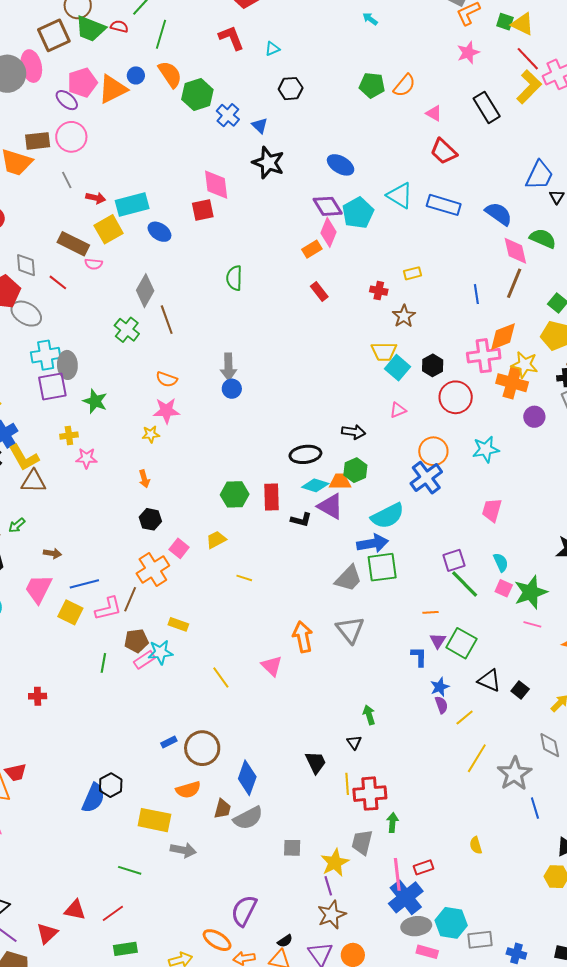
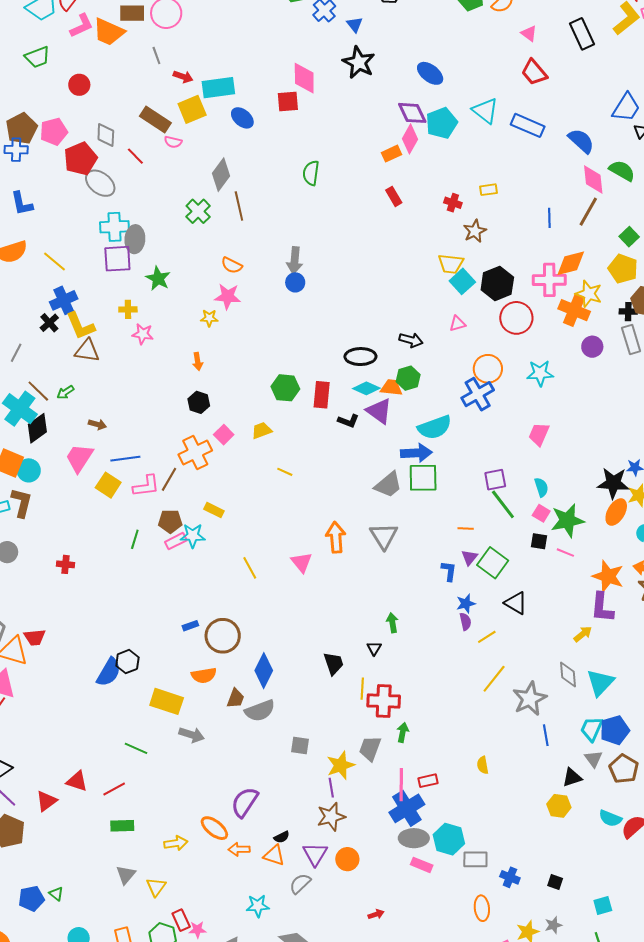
black hexagon: (433, 365) -> (497, 283), size x1.5
black square: (520, 690) -> (539, 541), moved, turned -36

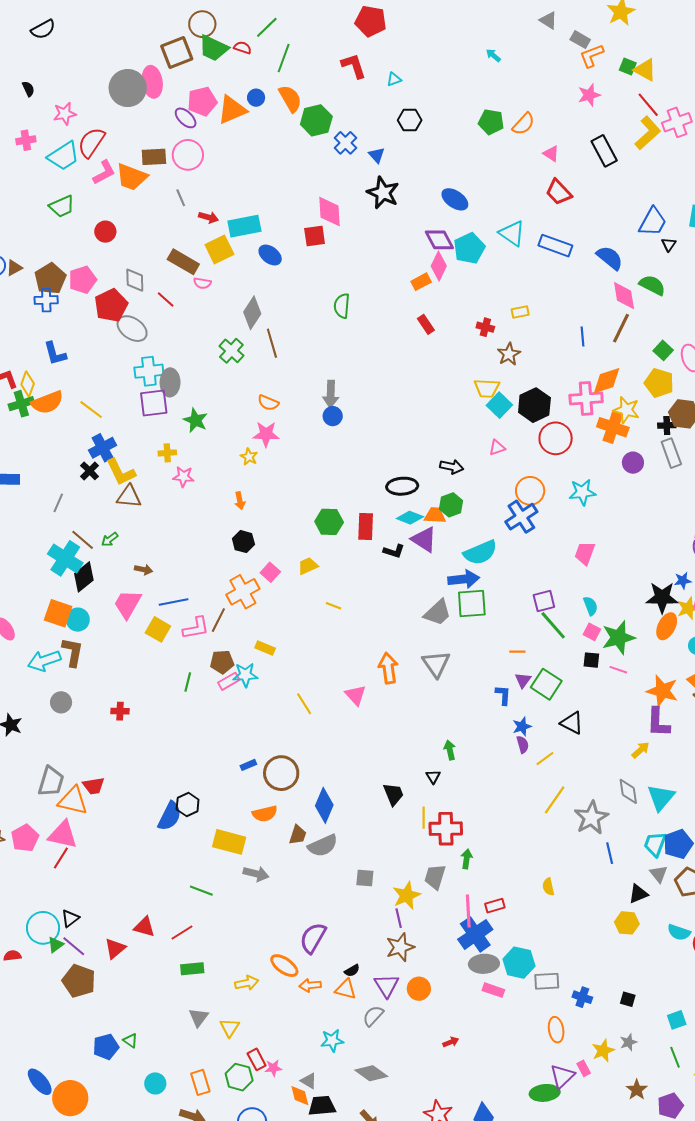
yellow star: (209, 318) -> (249, 457), turned 30

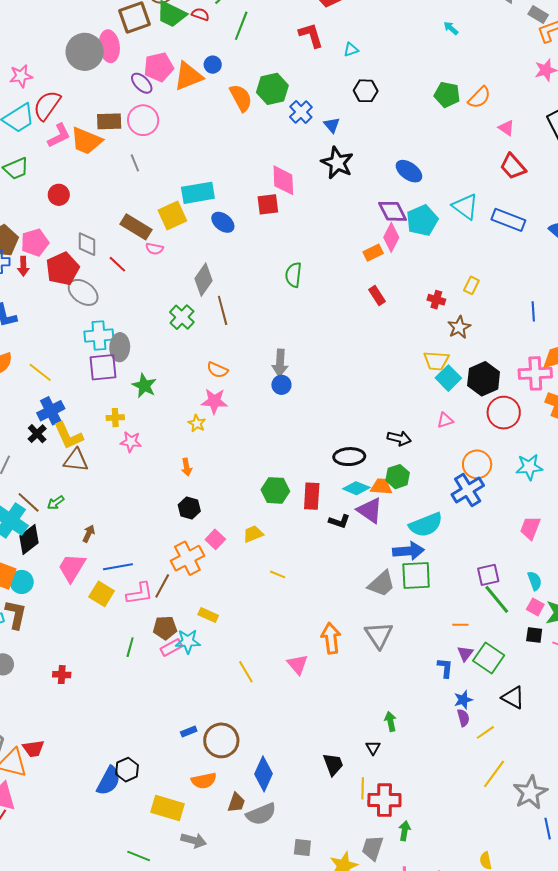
orange semicircle: (290, 99) -> (241, 98), moved
red arrow: (208, 217) -> (23, 266), moved, turned 72
yellow rectangle: (520, 312) -> (471, 285), turned -54
brown arrow: (144, 569) -> (89, 534), turned -78

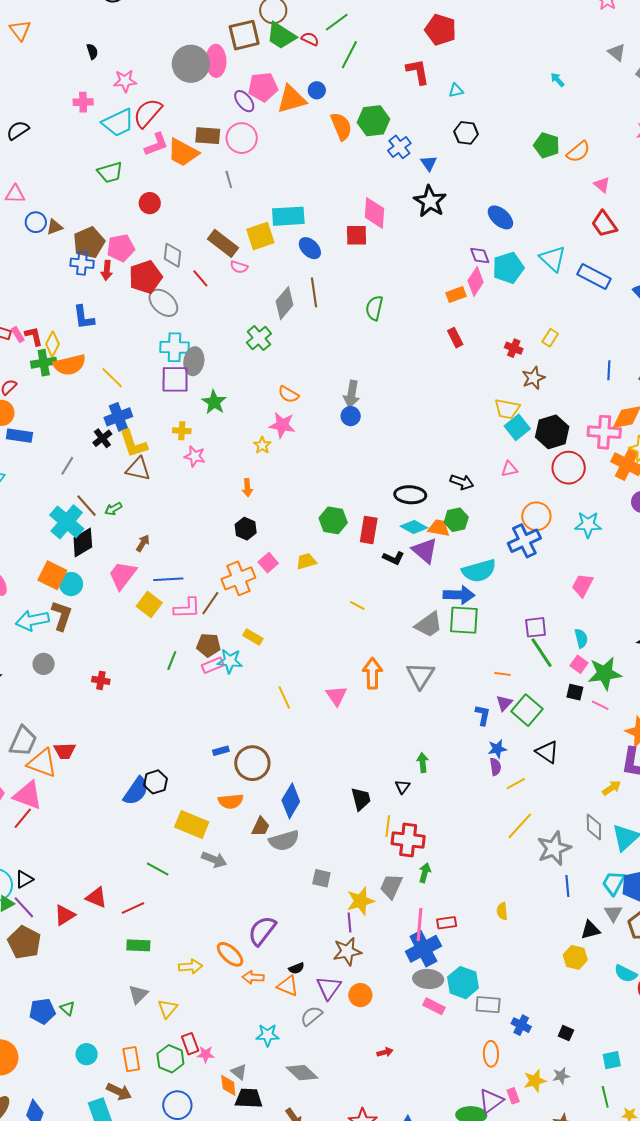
purple diamond: (393, 211) -> (480, 256), size x0.7
brown line: (223, 310) -> (314, 292), moved
yellow line: (278, 574) -> (357, 606), moved

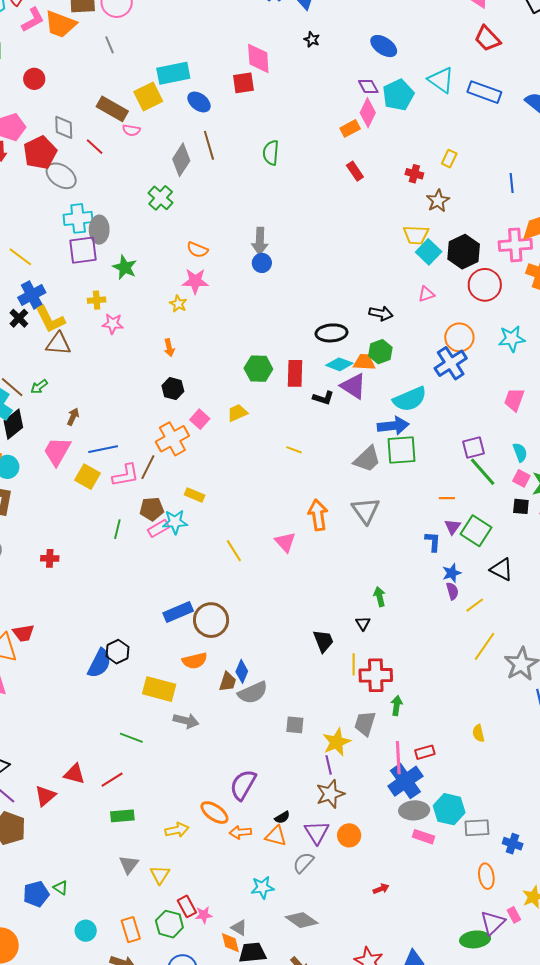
black star: (430, 201) -> (312, 40), size x0.5
blue rectangle: (221, 751) -> (178, 612), size x1.8
blue diamond: (291, 801) -> (242, 671), moved, size x0.7

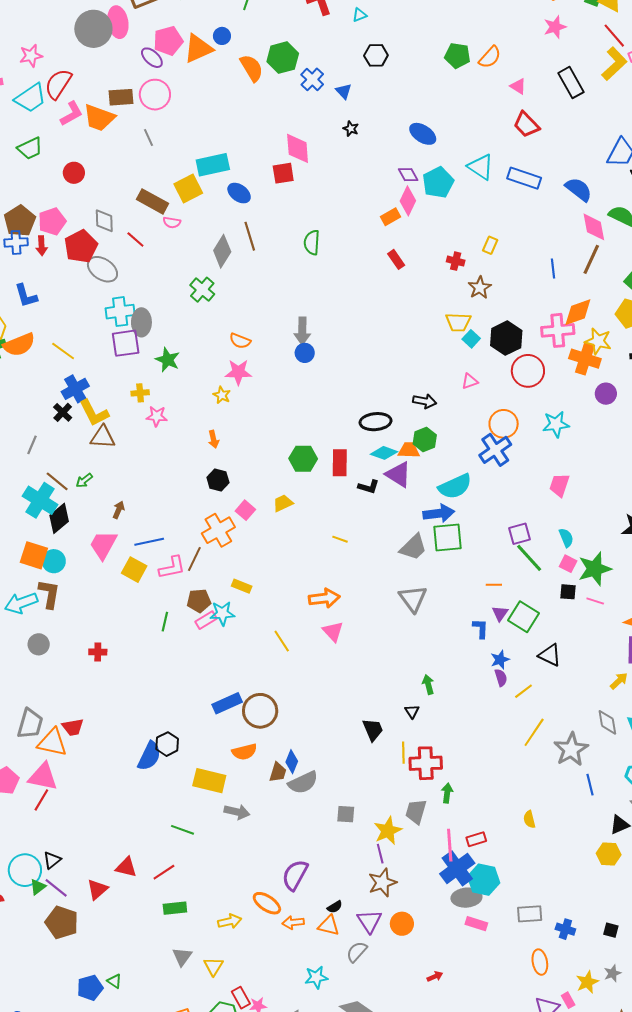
cyan square: (429, 252) -> (471, 339), size x0.7
orange arrow: (318, 515) -> (324, 598), moved, turned 92
cyan hexagon: (449, 809) -> (484, 880), moved

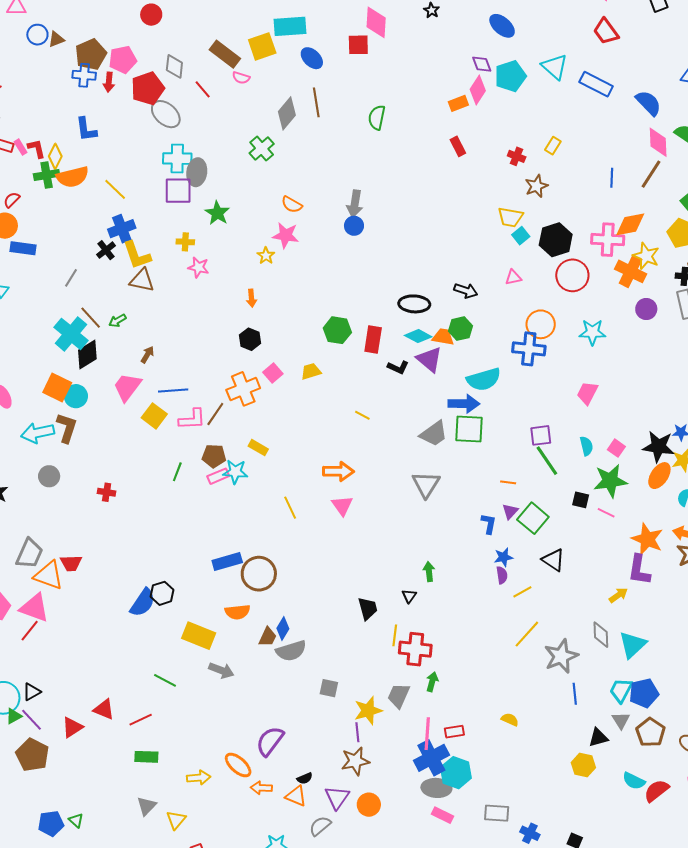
blue cross: (495, 450) -> (529, 349), turned 32
pink square: (568, 564) -> (616, 448), moved
yellow semicircle: (529, 819) -> (510, 719), turned 120

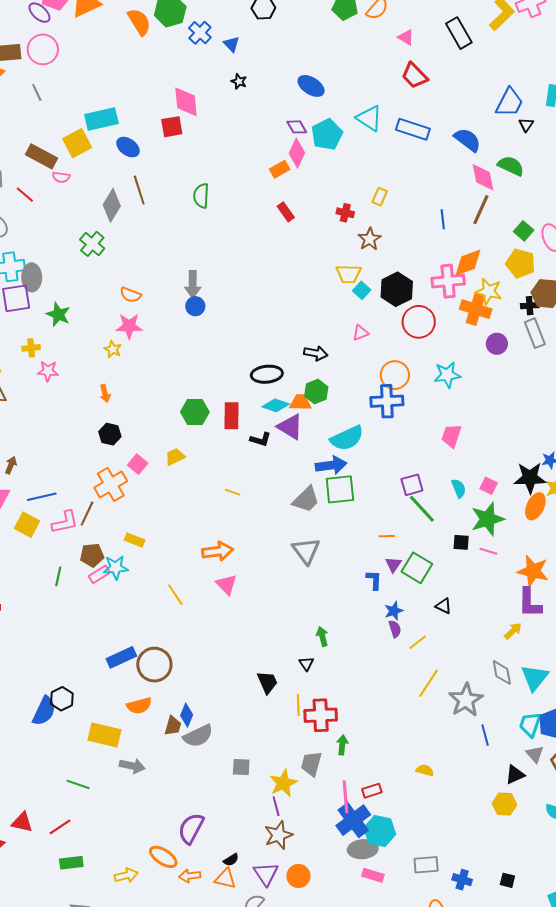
black triangle: (553, 560) -> (444, 606), size x0.7

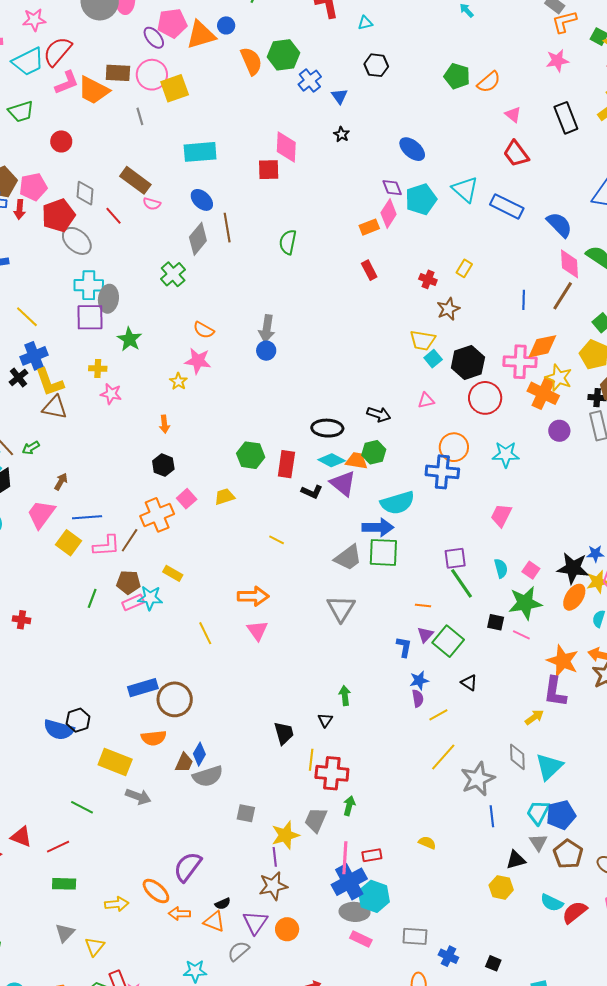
yellow square: (77, 143) -> (175, 88), moved
blue ellipse: (128, 147) -> (202, 200), moved
blue semicircle: (44, 711) -> (59, 730), turned 72

